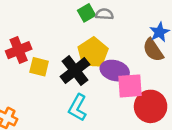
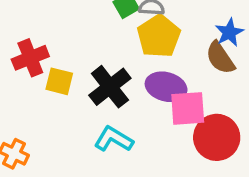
yellow pentagon: (93, 53) -> (159, 36), moved
cyan L-shape: (78, 108) -> (114, 139), turned 92

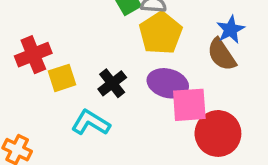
yellow square: (59, 81) -> (62, 78), turned -32
black cross: (110, 87) -> (112, 83), size x0.7
cyan L-shape: (114, 139) -> (91, 123), moved

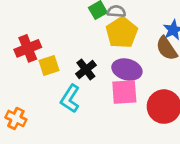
pink square: (189, 105) -> (124, 92), moved
cyan L-shape: (91, 123) -> (70, 99), turned -88

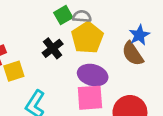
black cross: (86, 70) -> (53, 48), moved

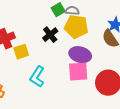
yellow pentagon: (87, 38) -> (76, 27), turned -30

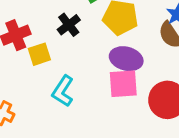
black cross: (50, 35) -> (69, 25), moved

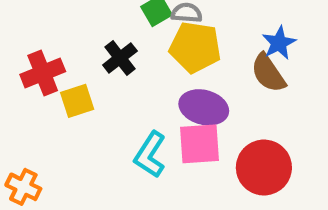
cyan L-shape: (63, 91) -> (150, 155), moved

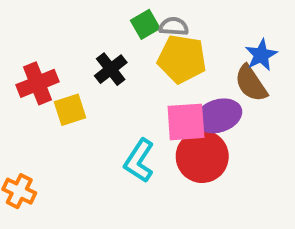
purple ellipse: (204, 107) -> (218, 116), moved, turned -33
pink square: (199, 144) -> (186, 122), moved
red circle: (264, 168) -> (202, 157), moved

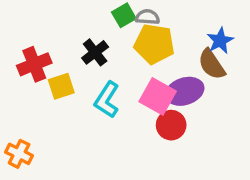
pink square: (186, 122) -> (158, 96), turned 33
red circle: (202, 157) -> (171, 125), size x0.7
cyan L-shape: (139, 161) -> (107, 100), moved

